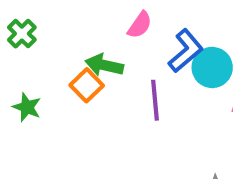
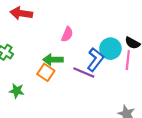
blue L-shape: (186, 51) -> (95, 60), moved
purple line: (155, 100) -> (84, 72), turned -50

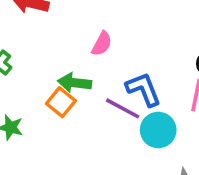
cyan circle: (110, 49) -> (158, 130), moved
blue L-shape: (95, 60) -> (143, 89), turned -65

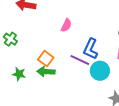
green arrow: (74, 83) -> (46, 72), moved
blue L-shape: (143, 89) -> (91, 49), turned -130

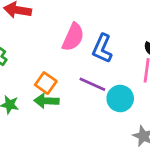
pink semicircle: (66, 25) -> (73, 37), size x1.5
blue L-shape: (91, 49) -> (102, 48), moved

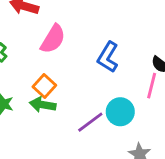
pink semicircle: (73, 37) -> (53, 39), moved
purple line: (92, 84) -> (90, 122), moved, turned -68

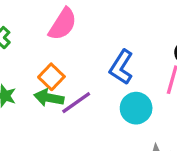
blue L-shape: (108, 57) -> (121, 67), moved
purple line: (90, 122) -> (76, 103), moved

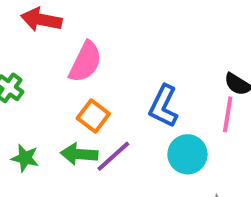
orange square: (51, 77) -> (93, 116), moved

